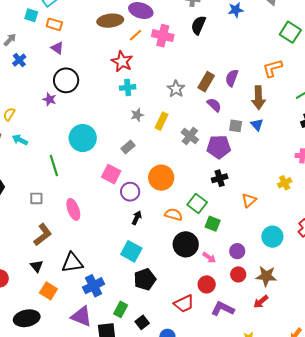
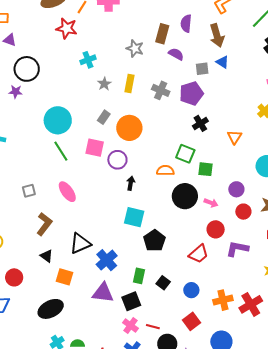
red star: (122, 61) -> (67, 28), moved
green line: (54, 165) -> (61, 151), moved
orange circle: (161, 178) -> (129, 128), moved

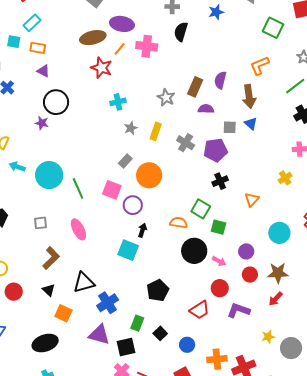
purple semicircle: (176, 54) -> (206, 109), turned -35
cyan circle: (58, 120) -> (49, 175), moved
cyan square: (134, 217) -> (128, 250), moved
red circle: (14, 277) -> (14, 292), moved

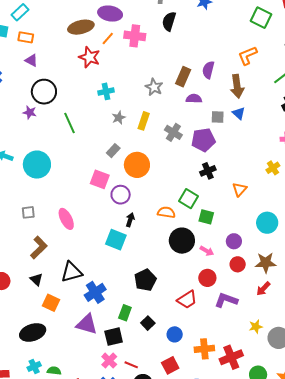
green line: (78, 188) -> (70, 123), moved

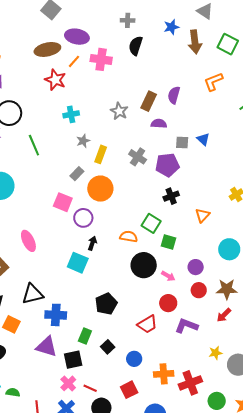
brown arrow: (237, 86) -> (195, 42), moved
yellow rectangle: (144, 121) -> (101, 154), moved
blue cross: (95, 292) -> (56, 315), turned 35

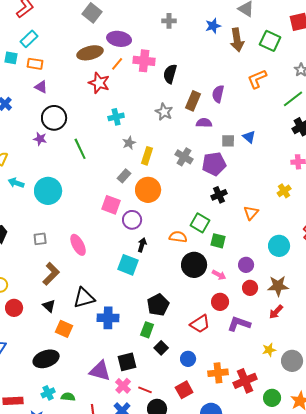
black semicircle: (136, 46) -> (170, 74), moved
green rectangle: (85, 336) -> (147, 330), moved
purple triangle: (47, 347) -> (100, 371), moved

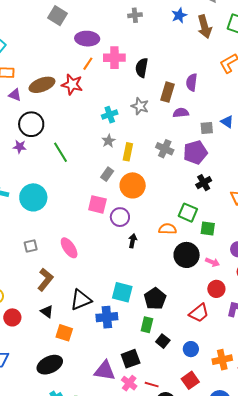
brown ellipse: (90, 53) -> (42, 85), moved
cyan cross: (116, 117) -> (110, 115), moved
cyan square: (128, 265) -> (122, 292), moved

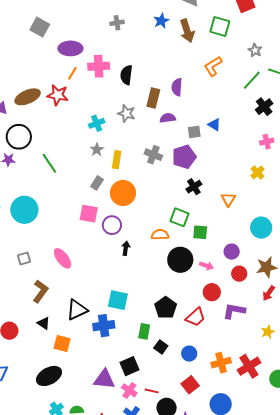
black pentagon: (155, 299) -> (166, 308), moved

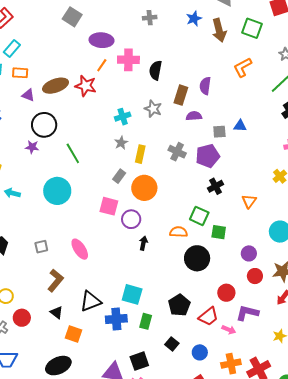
blue triangle: (214, 125) -> (240, 126), turned -32
cyan circle: (24, 210) -> (57, 191), moved
pink arrow: (207, 266) -> (229, 330), moved
green rectangle: (144, 331) -> (146, 321), moved

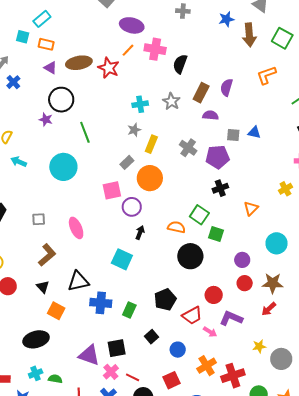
pink square: (109, 206) -> (112, 190), turned -36
cyan square: (132, 294) -> (122, 259), moved
orange cross: (231, 364) -> (207, 366), turned -30

